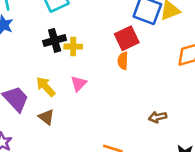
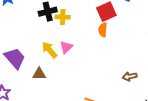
yellow arrow: (46, 87) -> (50, 50), moved
brown triangle: (46, 117) -> (39, 74), turned -40

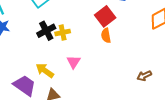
yellow arrow: (50, 50) -> (45, 71), moved

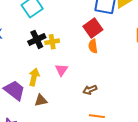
yellow arrow: (45, 71) -> (34, 77), turned 66
brown arrow: (144, 76) -> (90, 90), moved

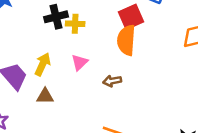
orange semicircle: (93, 46) -> (126, 40), size x1.6
brown arrow: (90, 90) -> (112, 81), moved

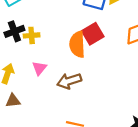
red square: (131, 17) -> (93, 34), moved
brown arrow: (112, 81) -> (69, 81), size x1.5

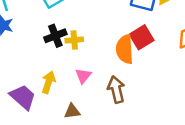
brown arrow: (69, 81) -> (116, 90), turned 95
brown triangle: (13, 101) -> (72, 111), moved

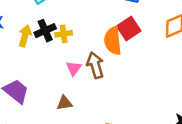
yellow arrow: (48, 82) -> (25, 36), moved
brown arrow: (116, 90) -> (95, 65), moved

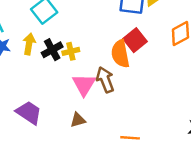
yellow arrow: (25, 36) -> (29, 44), moved
pink triangle: (74, 68) -> (84, 85), size x1.5

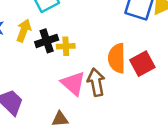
red square: (135, 40) -> (142, 64), moved
pink triangle: (84, 85) -> (73, 83), turned -30

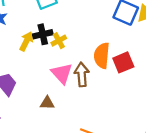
yellow arrow: (24, 31) -> (26, 41), moved
yellow cross: (66, 46) -> (59, 41), turned -32

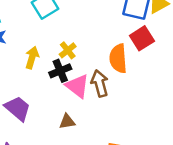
black cross: (43, 34) -> (60, 71), moved
red square: (123, 62) -> (142, 38), moved

